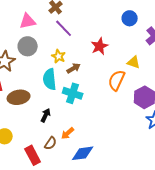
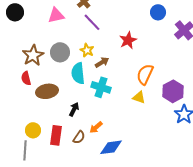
gray circle: (28, 46) -> (60, 52), moved
yellow triangle: (134, 62) -> (139, 97), moved
red rectangle: (33, 155) -> (56, 135), moved, turned 36

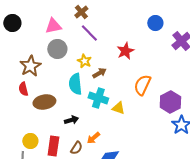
gray circle: (60, 52) -> (57, 49), moved
yellow triangle: (139, 97) -> (118, 108), moved
black arrow: (74, 109) -> (71, 120), turned 48

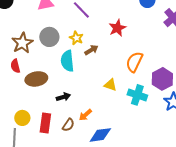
gray circle: (57, 49) -> (49, 37), moved
cyan cross: (98, 98) -> (137, 95), moved

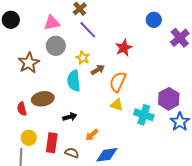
gray circle: (49, 37) -> (56, 46), moved
orange semicircle: (134, 62) -> (118, 82), moved
red semicircle: (15, 66) -> (22, 109), moved
brown semicircle: (68, 125) -> (72, 153), moved, turned -104

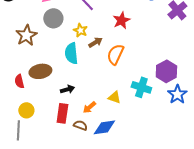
yellow triangle: (117, 105) -> (114, 97), moved
red rectangle: (52, 143) -> (62, 113), moved
brown semicircle: (72, 153) -> (80, 125), moved

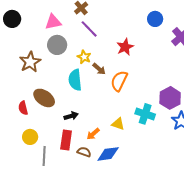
brown arrow: (95, 42) -> (99, 69), turned 72
brown ellipse: (40, 71) -> (44, 98), turned 45
gray line: (18, 130) -> (44, 156), moved

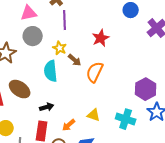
purple line: (89, 29) -> (65, 20), turned 42
cyan cross: (145, 114) -> (126, 119), moved

